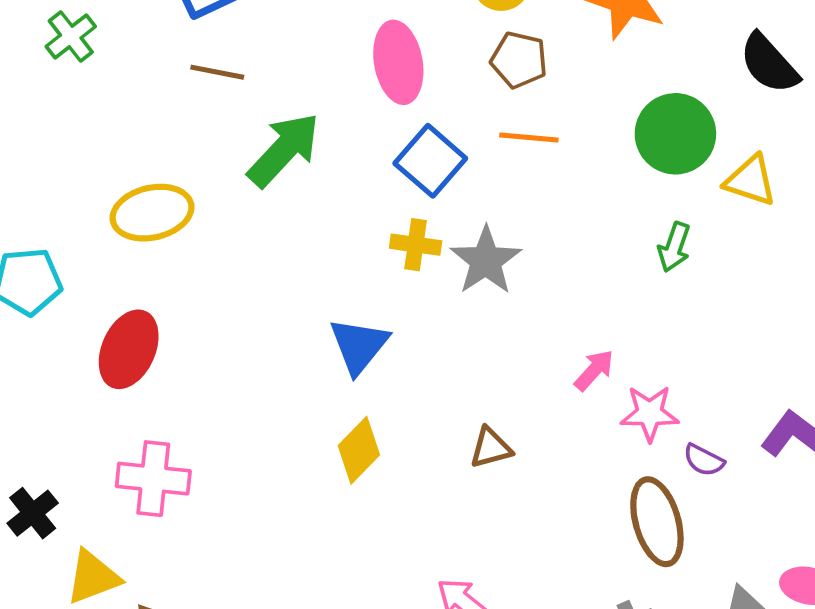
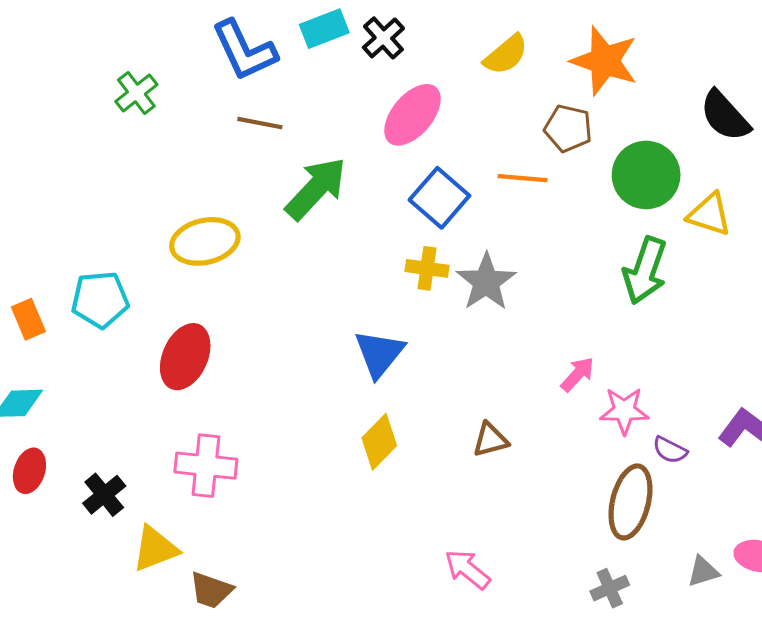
brown pentagon: (519, 60) -> (568, 128), moved
pink ellipse: (398, 62) -> (412, 115), turned 50
green arrow: (674, 247) -> (645, 270), size x1.6
brown ellipse: (657, 522) -> (630, 502), turned 30

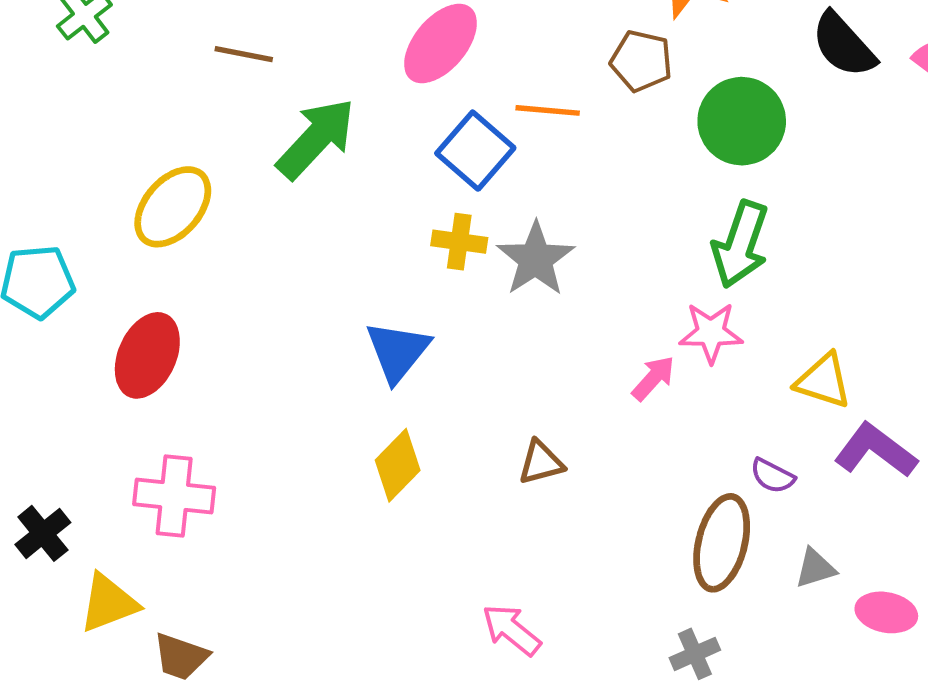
orange line: (523, 178) -> (548, 110), moved
yellow triangle: (709, 214) -> (823, 381), moved
yellow ellipse: (205, 241) -> (173, 207), turned -36
pink star: (624, 411) -> (711, 333), moved
gray triangle: (703, 572) -> (815, 568), moved

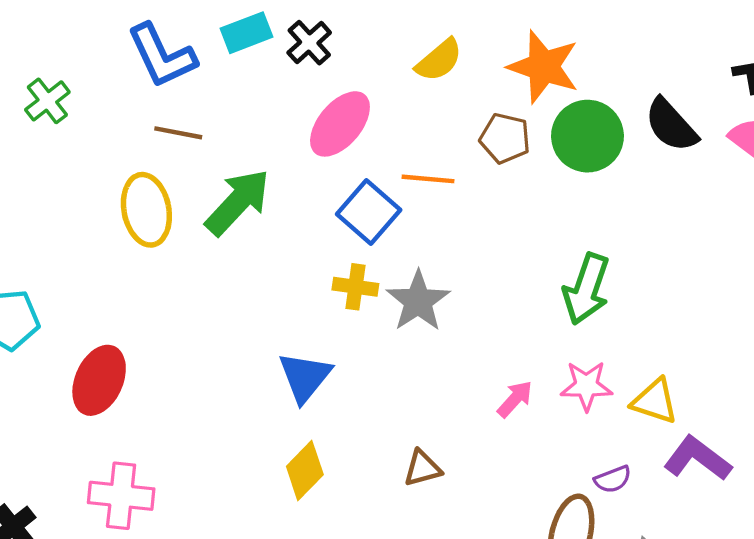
green circle: (742, 121) -> (587, 136), moved
yellow ellipse: (173, 207) -> (146, 210), moved, turned -52
pink star: (711, 333) -> (586, 386), moved
purple semicircle: (773, 476) -> (613, 479), turned -48

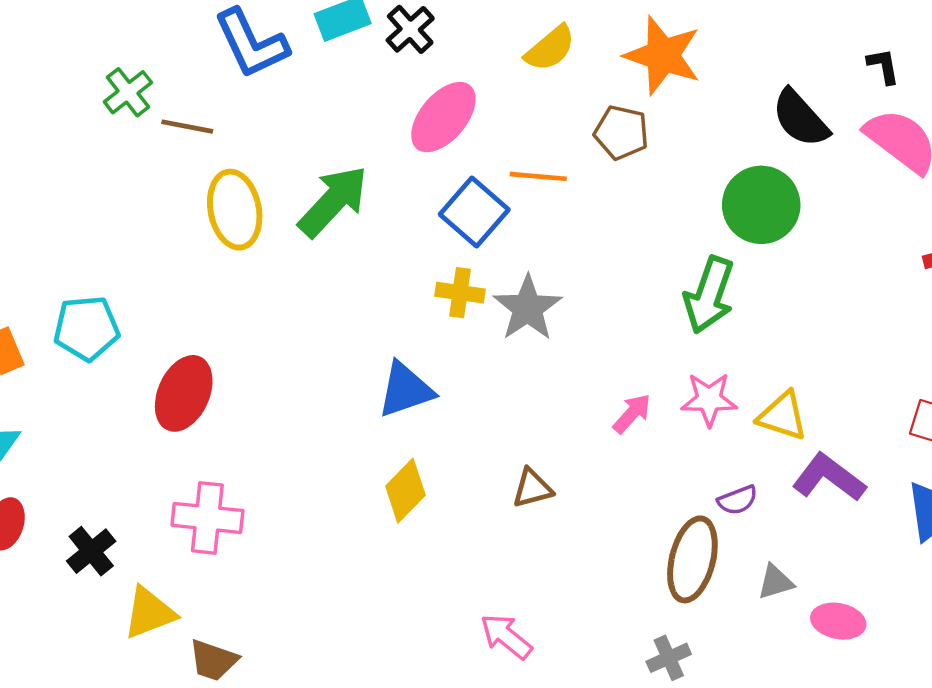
brown line: (178, 133) -> (187, 127), moved
green circle: (587, 136) -> (761, 205), moved
blue triangle: (305, 377) -> (405, 390), turned 32

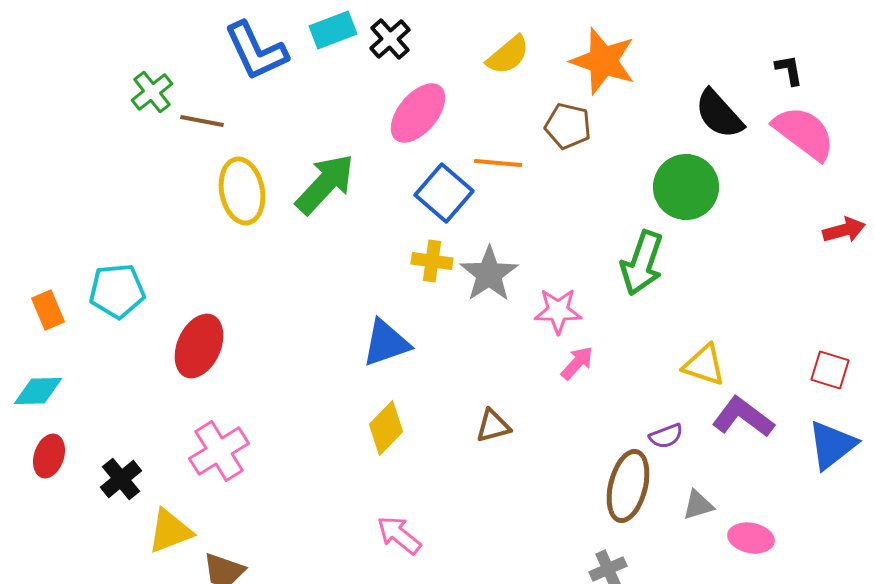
pink star: (709, 399) -> (558, 311), moved
pink cross: (207, 518) -> (219, 451), turned -38
pink arrow: (506, 637) -> (399, 535), moved

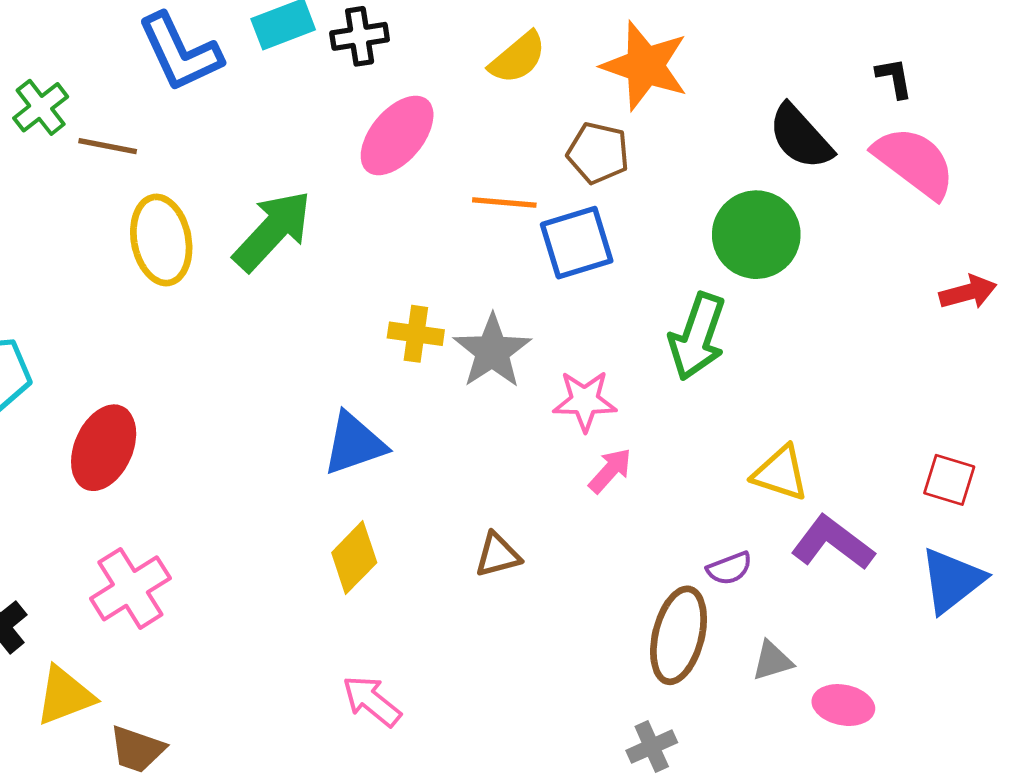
black cross: (390, 39) -> (360, 36), turned 33
blue square: (444, 193) -> (577, 243), moved, turned 32

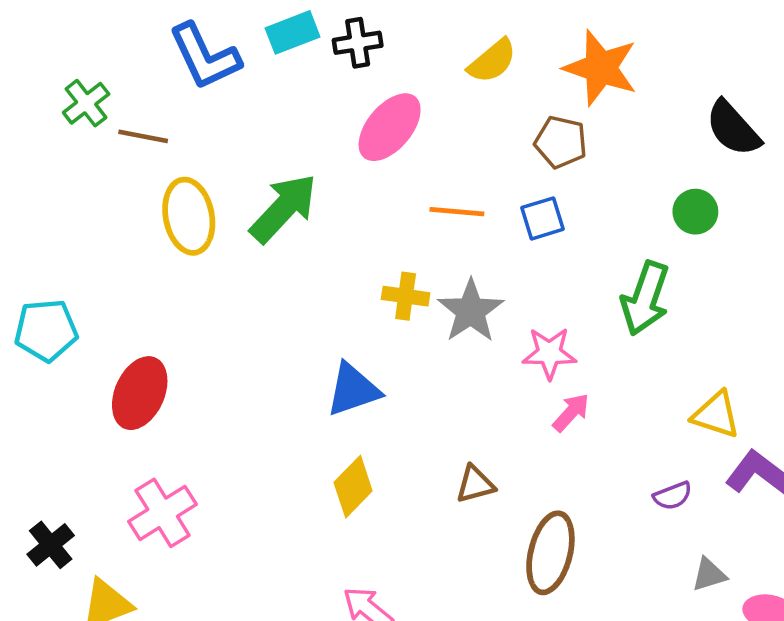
orange line: (504, 202) -> (457, 212), moved
green circle: (756, 235) -> (695, 212), size x0.6
blue square: (577, 243) -> (542, 218), size x0.7
brown ellipse: (679, 635) -> (550, 553), moved

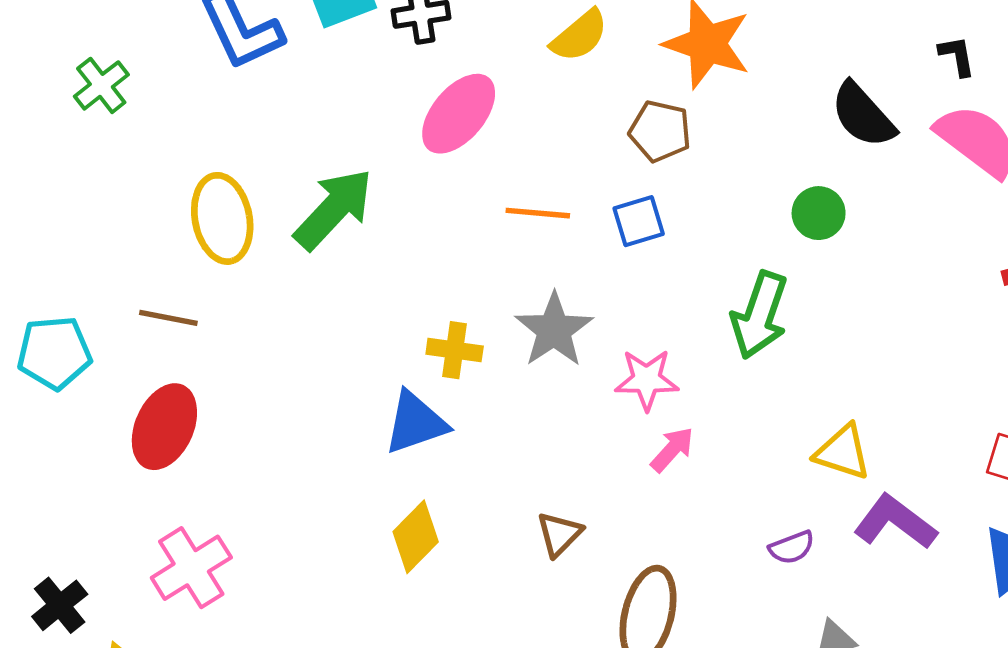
brown line: (143, 136) -> (168, 318), moved
yellow cross: (406, 296) -> (455, 350), moved
brown triangle: (475, 484) -> (559, 534), turned -30

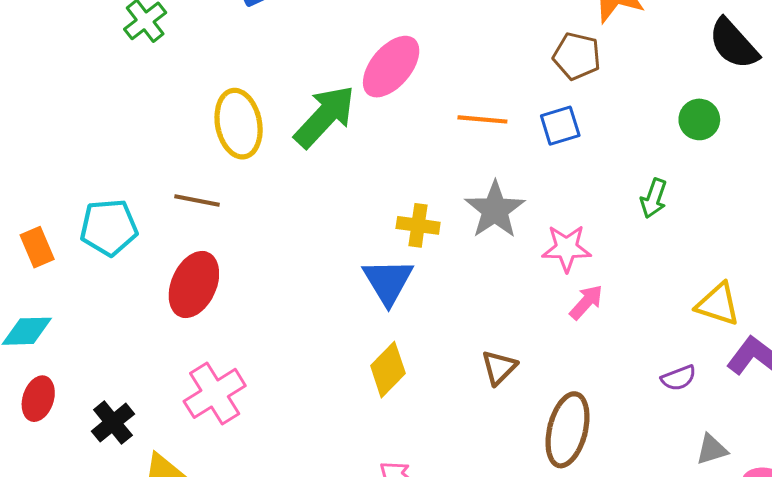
pink ellipse: (459, 114) -> (391, 67), moved
green arrow: (759, 315) -> (654, 198), size x0.6
blue triangle: (416, 423) -> (388, 281), turned -42

